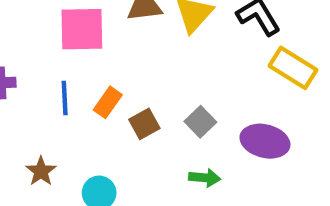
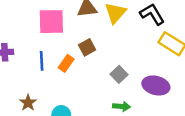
brown square: (144, 124) -> (87, 47), moved

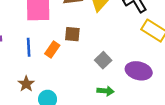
brown square: (87, 47) -> (72, 34), turned 35
brown star: (28, 103) -> (26, 84), moved

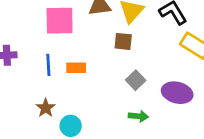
brown square: (72, 34) -> (123, 41), moved
orange rectangle: (52, 50) -> (76, 68), turned 56

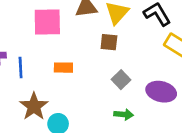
blue line: (48, 65) -> (21, 68), moved
brown star: (46, 108) -> (34, 106), size x1.5

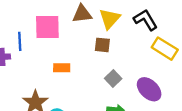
blue line: (21, 68) -> (20, 41), moved
purple ellipse: (161, 92) -> (149, 89), turned 30

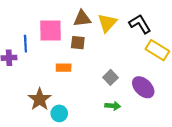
brown square: (102, 45) -> (78, 43), moved

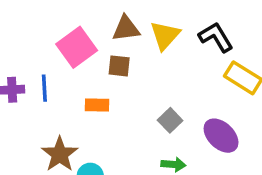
pink square: (50, 31) -> (77, 47), turned -35
blue line: (25, 44) -> (44, 88), moved

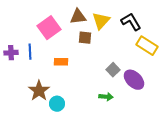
brown square: (119, 66) -> (85, 38), moved
gray square: (170, 120) -> (113, 70), moved

